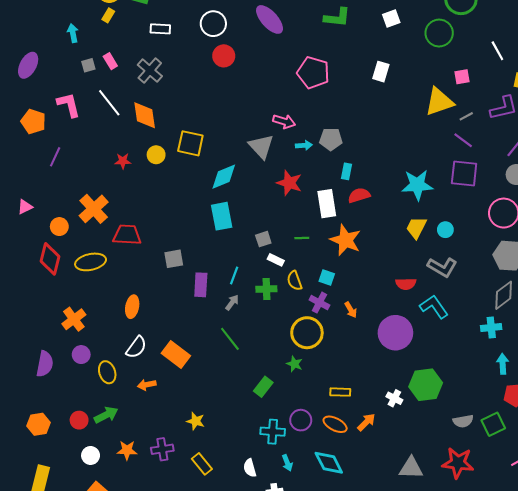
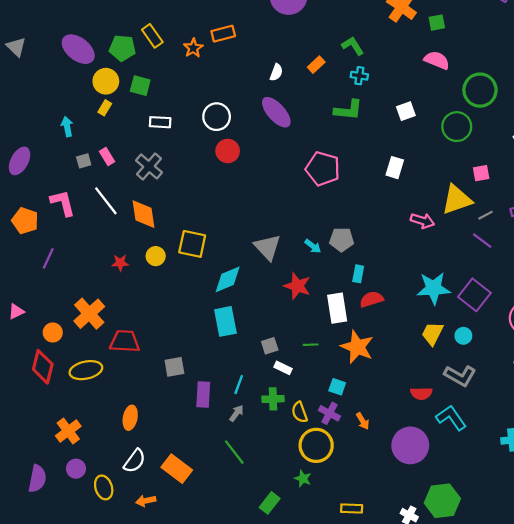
pink arrow: (284, 121) -> (422, 221), moved
cyan arrow: (304, 145) -> (313, 246), turned 42
purple square: (464, 173) -> (474, 295), moved, turned 32
yellow semicircle: (294, 281) -> (300, 412), moved

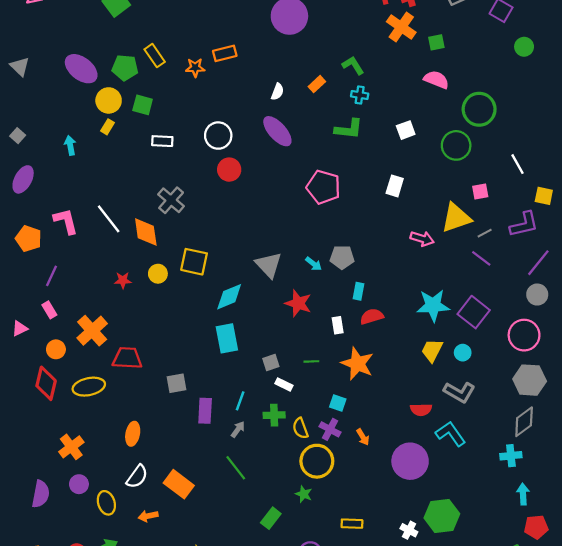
orange star: (193, 48) -> (195, 68), turned 30
pink rectangle: (107, 156) -> (49, 310), moved
gray square: (84, 161) -> (18, 136), moved, turned -32
gray cross: (149, 166) -> (171, 200), moved
white rectangle: (337, 308) -> (338, 325), size x0.6

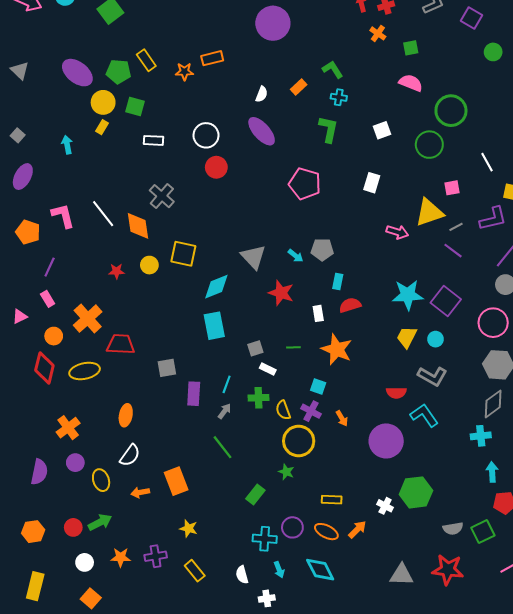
orange cross: (401, 27) -> (378, 33), size x0.6
green L-shape: (349, 129) -> (328, 129), turned -84
orange rectangle: (179, 484) -> (176, 481), moved, turned 32

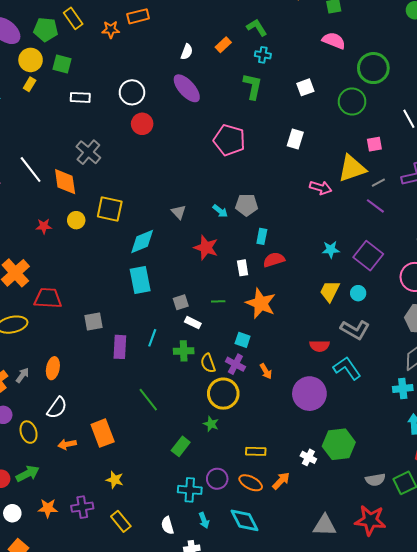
gray triangle: (253, 257) -> (179, 212), size x0.6
cyan star: (408, 295) -> (331, 250), size x0.6
gray arrow: (225, 411) -> (22, 375), moved

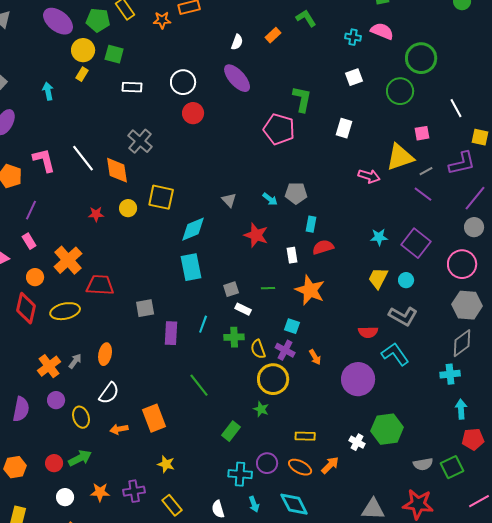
cyan cross: (263, 55) -> (353, 37), moved
green L-shape: (253, 86) -> (302, 99), moved

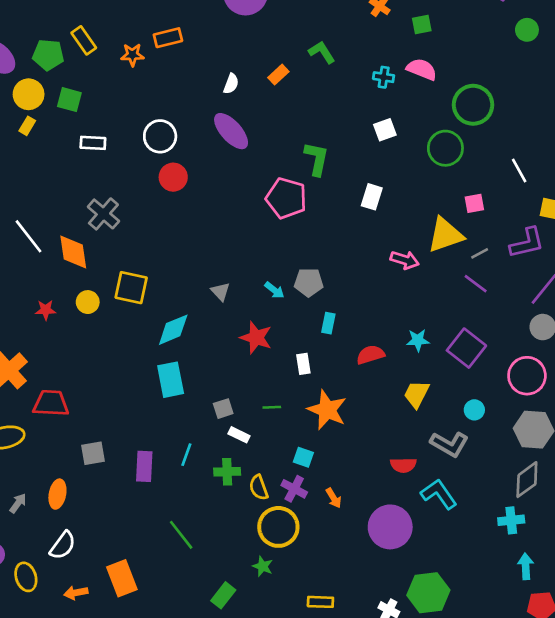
red semicircle: (323, 247) -> (370, 355), moved
cyan circle: (406, 280) -> (474, 410), moved
gray square: (145, 308) -> (93, 453), moved

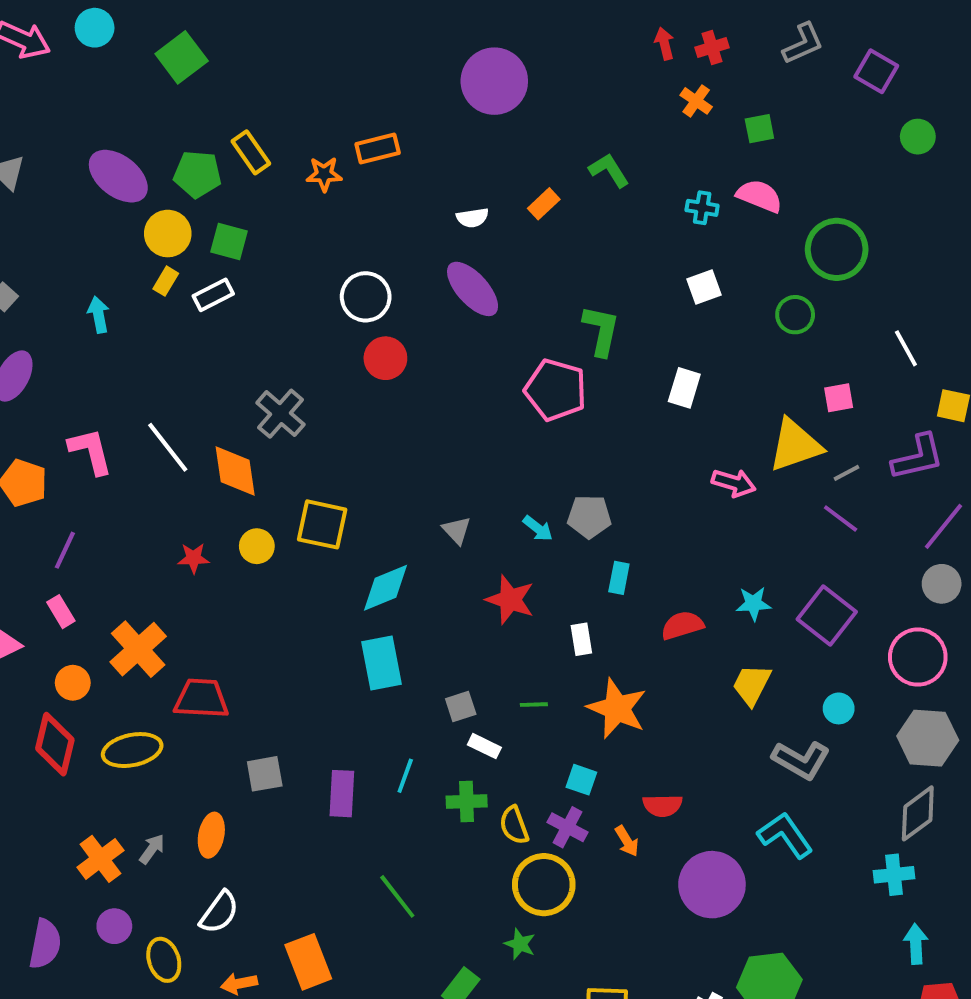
white semicircle: (231, 84) -> (473, 218), turned 60
white rectangle: (93, 143) -> (213, 295), moved, turned -30
green circle: (445, 148) -> (795, 315), size x0.7
red semicircle: (403, 465) -> (663, 805), moved

